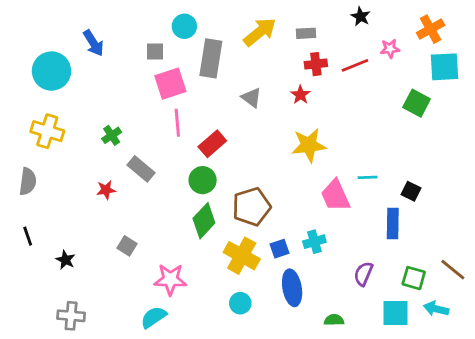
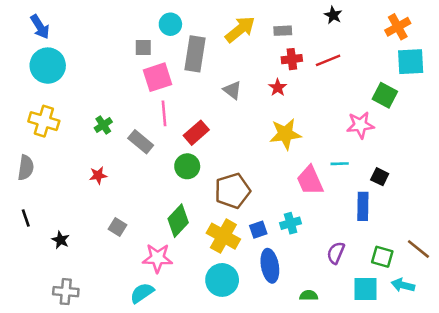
blue arrow: (93, 43) -> (40, 27), moved
pink star: (390, 49) -> (360, 125), moved, size x1.5
gray rectangle: (141, 169) -> (141, 142), moved
green diamond: (204, 221) -> (178, 221), moved
cyan circle: (240, 303) -> (222, 280), size x1.6

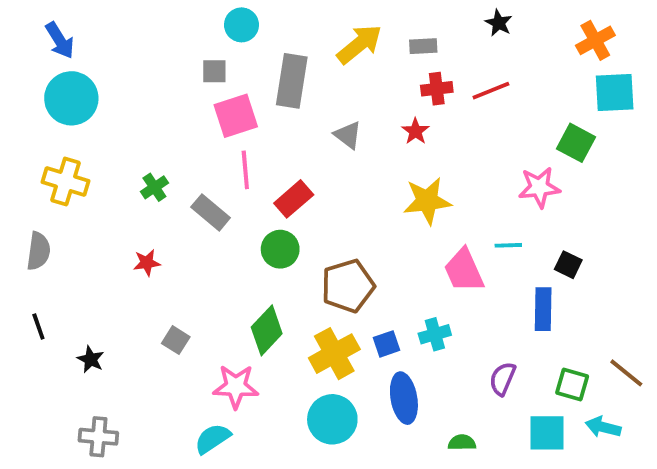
cyan circle: (170, 24) -> (241, 25), moved
yellow cross: (223, 236) -> (334, 354), turned 32

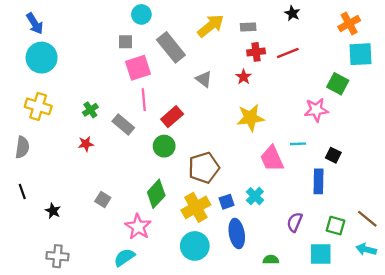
gray rectangle: (292, 81) -> (171, 47), turned -48
red star: (147, 263) -> (86, 144), moved
cyan cross: (435, 334) -> (255, 196), turned -30
pink star: (236, 386) -> (138, 227), turned 30
cyan arrow: (603, 427) -> (366, 249), moved

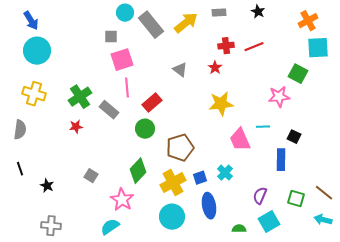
gray rectangle: (248, 27) -> (219, 13), moved
gray rectangle: (171, 47) -> (151, 25), moved
green cross: (90, 110) -> (80, 97), size x1.6
cyan square: (321, 254) -> (269, 222), moved, turned -30

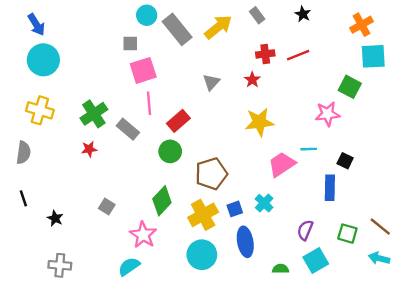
gray rectangle: (219, 13) -> (257, 15), turned 56
gray triangle: (180, 70) -> (211, 82), turned 35
pink trapezoid: (240, 140) -> (282, 164), turned 80

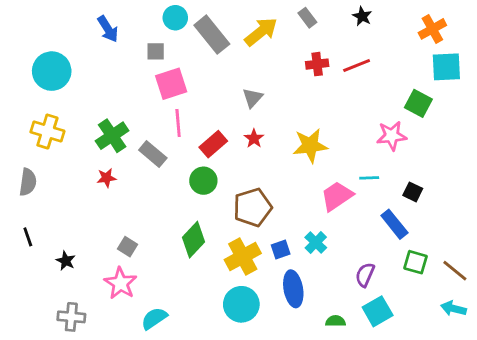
blue arrow: (36, 25) -> (108, 29), moved
red star: (252, 80) -> (254, 139), moved
blue rectangle: (330, 188) -> (394, 224), turned -40
green square: (347, 234) -> (416, 262), moved
pink star: (143, 235) -> (120, 283), moved

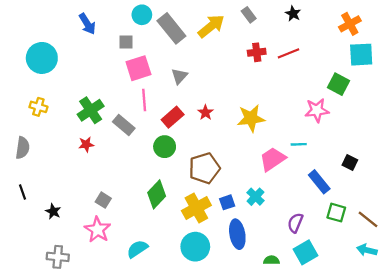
gray triangle: (253, 98) -> (179, 76), moved
yellow cross: (47, 131) -> (38, 107), size x0.7
black square: (413, 192) -> (350, 163), moved
cyan semicircle: (154, 318) -> (137, 249), moved

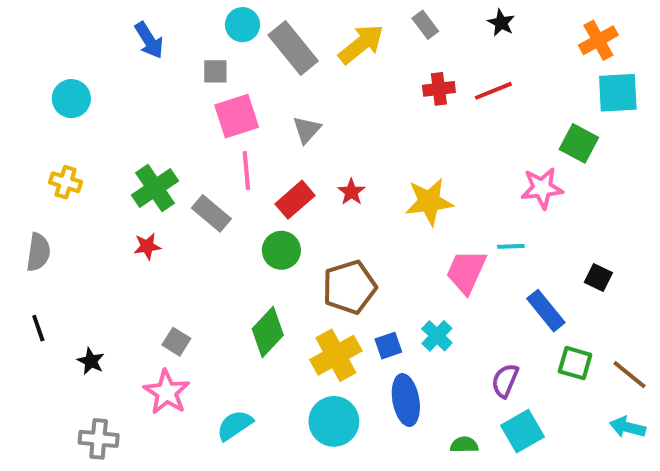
cyan circle: (42, 58) -> (71, 99), size x0.7
pink trapezoid: (273, 159) -> (466, 272), turned -32

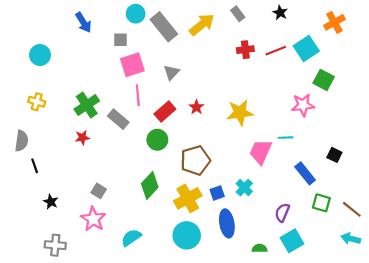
cyan square: (618, 93) -> (306, 48), moved, turned -30
black line: (38, 328) -> (35, 166), moved

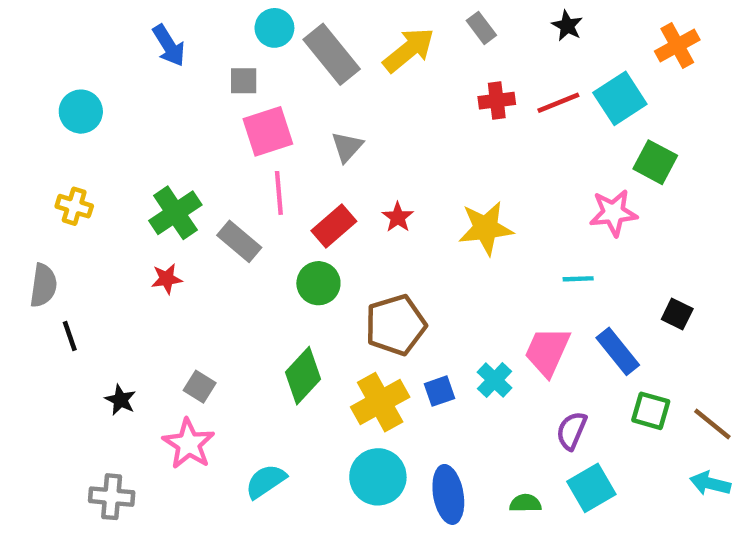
pink trapezoid: (261, 152) -> (547, 351), moved
black star: (51, 202) -> (120, 400), moved
blue ellipse: (227, 223) -> (448, 494), moved

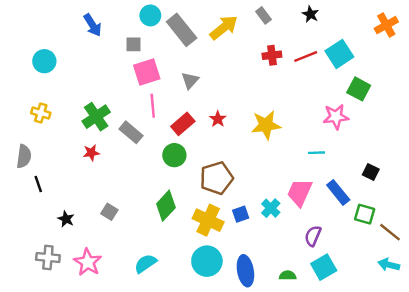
orange cross: (677, 46) -> (386, 25), moved
yellow cross: (380, 402) -> (208, 220), turned -36
green square: (651, 411) -> (365, 214), moved
pink star: (189, 444) -> (88, 262), moved
gray cross: (112, 497) -> (48, 257), moved

